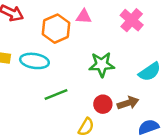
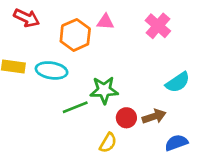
green star: (102, 65) -> (104, 90), moved

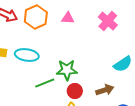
orange hexagon: (75, 35) -> (36, 17), moved
red circle: (126, 118) -> (75, 91), moved

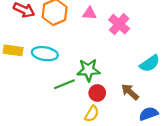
pink cross: (108, 21) -> (119, 24), moved
brown arrow: (105, 90) -> (130, 92), turned -120

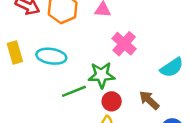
pink cross: (119, 24) -> (124, 44), moved
yellow rectangle: (13, 50) -> (15, 52), turned 66

